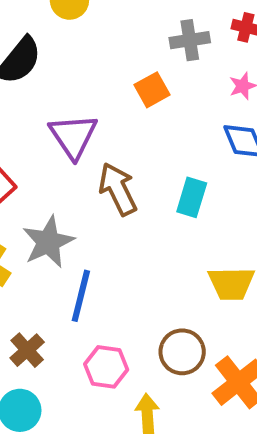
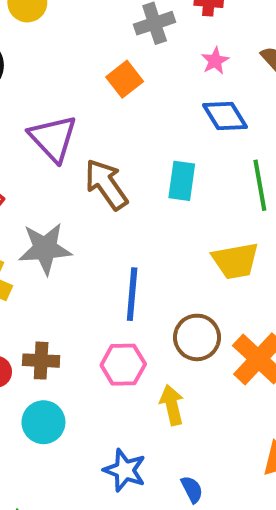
gray star: (48, 242) -> (45, 249), turned 30
blue line: (81, 296) -> (132, 294), moved
brown cross: (27, 350) -> (41, 361), turned -36

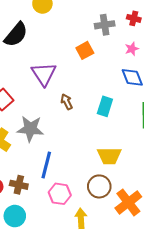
brown arrow: (106, 184) -> (67, 102), size x0.6
yellow trapezoid: (235, 261) -> (109, 156), moved
blue line: (132, 294) -> (46, 165), moved

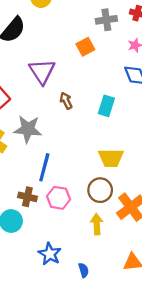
brown cross: (19, 185) -> (27, 197), moved
yellow arrow: (81, 218) -> (97, 224), moved

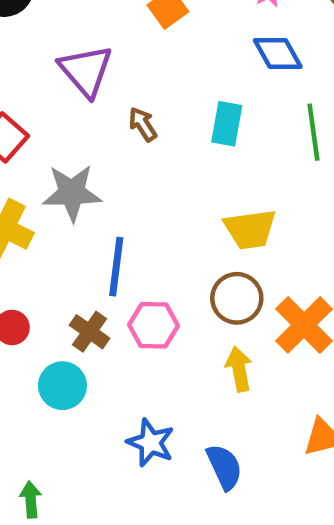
brown cross: (27, 197) -> (90, 332), turned 30
blue semicircle: (84, 270) -> (224, 467), size x1.5

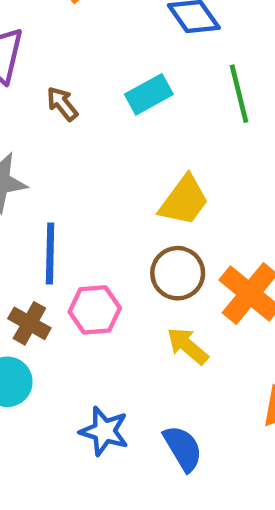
cyan rectangle: (227, 124) -> (149, 94), turned 57
yellow trapezoid: (250, 229) -> (184, 201), turned -40
yellow arrow: (239, 369) -> (187, 346), turned -33

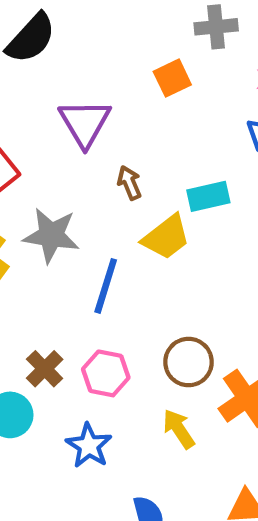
yellow trapezoid: (184, 201) -> (166, 237), moved
blue line: (50, 253) -> (106, 286), moved
blue star: (104, 431) -> (89, 446), moved

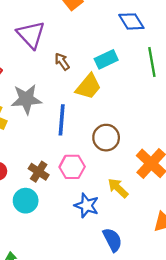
brown circle: (188, 362) -> (106, 138), moved
blue star: (89, 446) -> (87, 205), moved

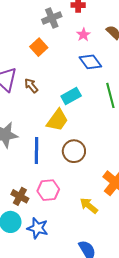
brown arrow: (62, 62) -> (31, 86), moved
brown circle: (106, 138) -> (74, 151), moved
blue star: (87, 205) -> (38, 228), moved

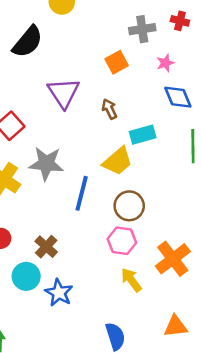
pink star: (83, 35) -> (165, 63), moved
brown arrow: (31, 86) -> (109, 109), moved
pink hexagon: (48, 190) -> (122, 241), moved

